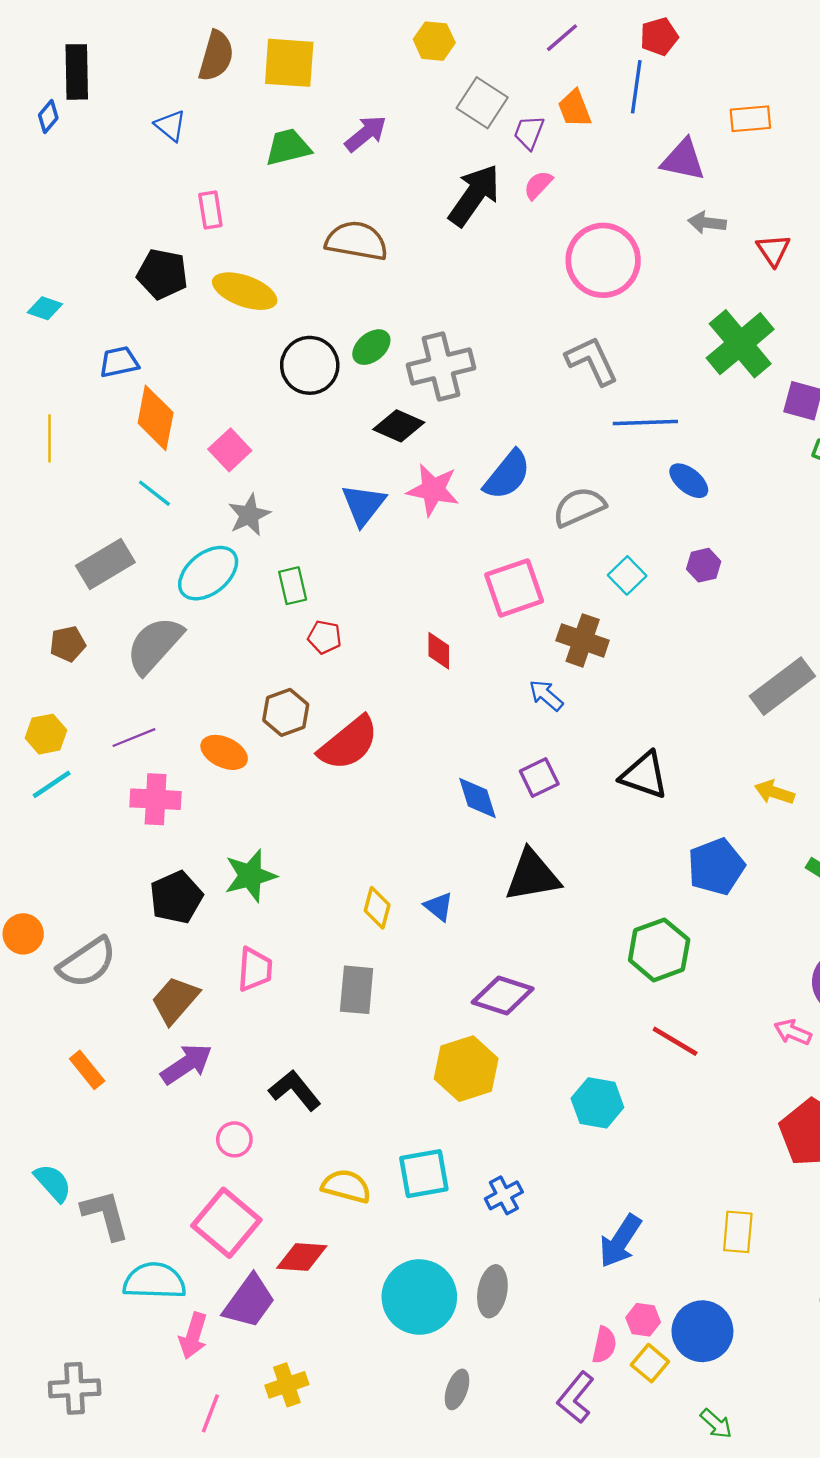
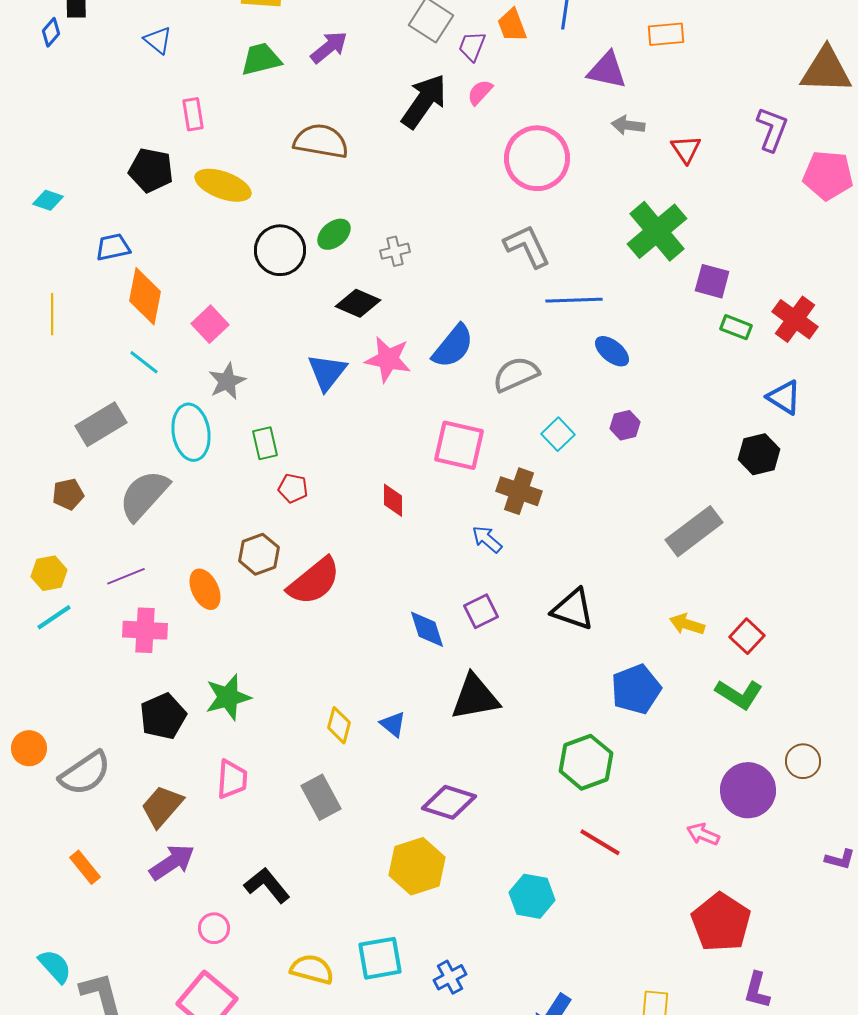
gray cross: (441, 366) -> (395, 251), size x0.5
cyan ellipse: (208, 573) -> (191, 432), turned -60
pink square: (514, 588) -> (459, 445), turned 32
orange ellipse: (224, 752) -> (205, 589), turned 39
gray rectangle: (357, 990) -> (321, 797), turned -33

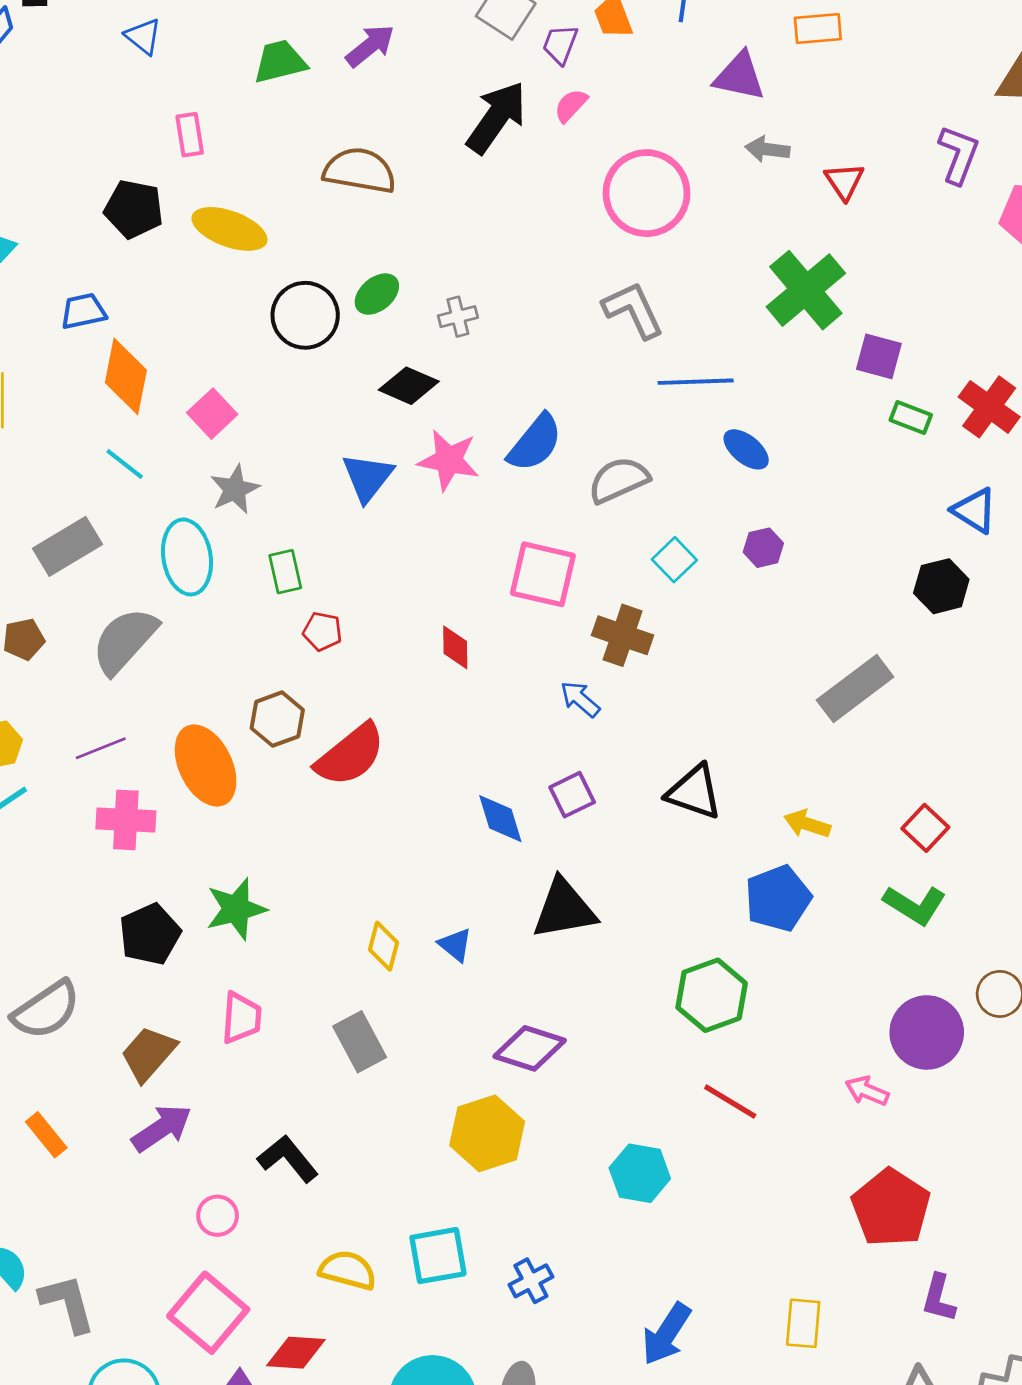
orange ellipse: (205, 589) -> (206, 766), size x1.5
yellow arrow: (687, 624) -> (807, 824), moved

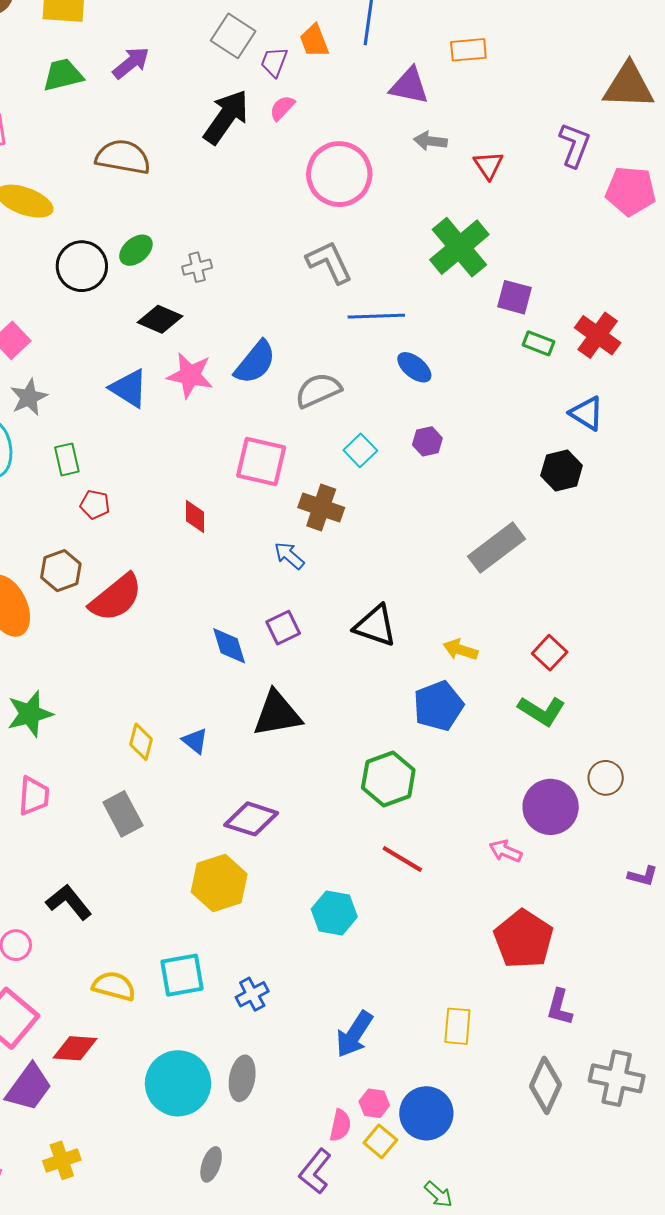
blue triangle: (368, 477) -> (129, 388), turned -36

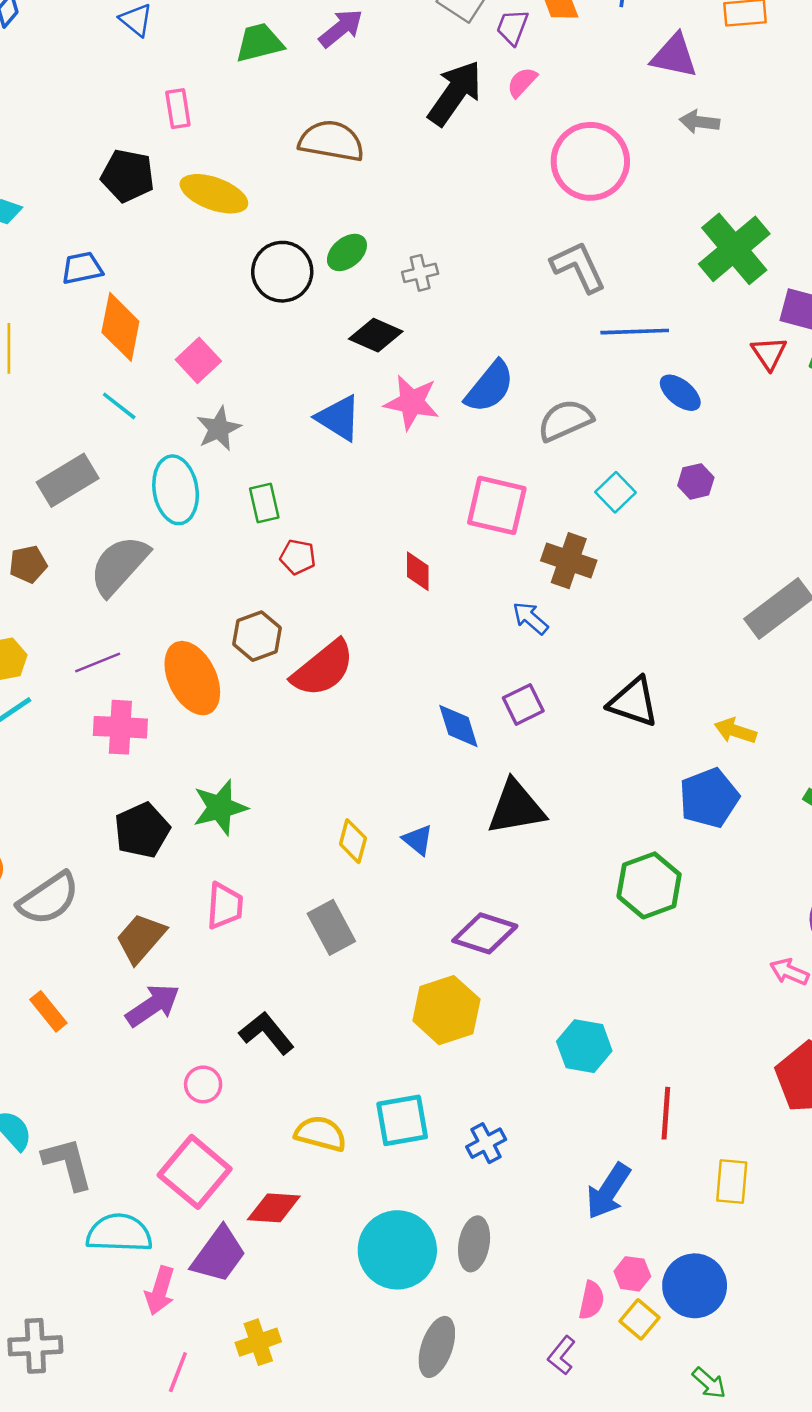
red triangle: (488, 165) -> (769, 353), moved
red line: (402, 859) -> (666, 1113), moved, turned 63
gray ellipse: (211, 1164) -> (437, 1347), size x1.4
purple L-shape: (315, 1171) -> (562, 1355), size x0.7

